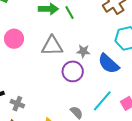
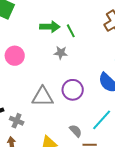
gray triangle: (52, 46) -> (43, 97), moved
gray star: (83, 51) -> (61, 53), moved

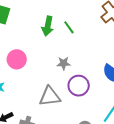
green arrow: (50, 27) -> (48, 26), turned 108
gray star: (61, 53) -> (64, 63), moved

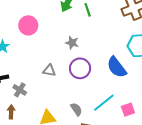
gray triangle: (50, 96) -> (49, 70), size x0.6

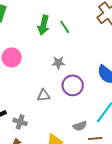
gray semicircle: (76, 109) -> (80, 126), turned 120

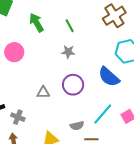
green arrow: (43, 25) -> (36, 23), moved, turned 132
gray star: (58, 63) -> (68, 52), moved

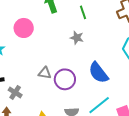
blue semicircle: (109, 77) -> (98, 73), moved
purple circle: (73, 85) -> (65, 79), moved

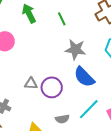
gray star: (77, 38) -> (75, 49), moved, size x1.5

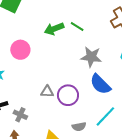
green arrow: (29, 13) -> (54, 29), moved, turned -84
green line: (62, 19) -> (77, 26), turned -32

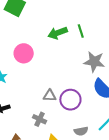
green line: (77, 26) -> (81, 31), turned 40
gray cross: (20, 115) -> (40, 119), moved

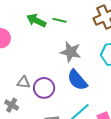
green line: (81, 31) -> (59, 20), turned -64
green arrow: (58, 33) -> (36, 20), turned 42

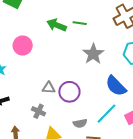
gray star: (71, 52) -> (93, 54), turned 30
blue semicircle: (77, 80) -> (116, 86), moved

